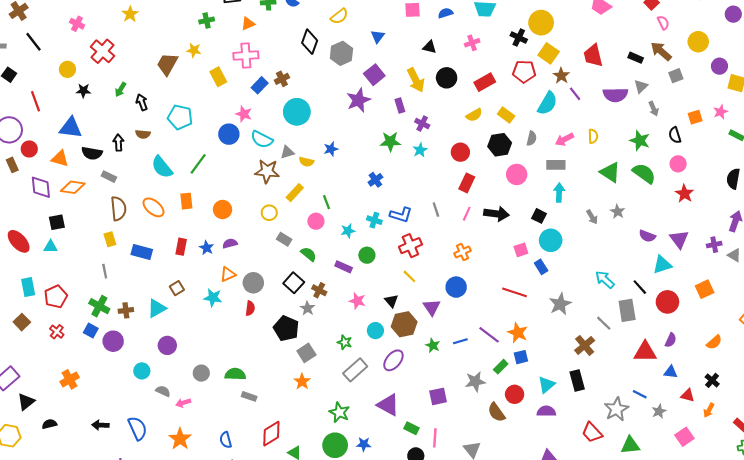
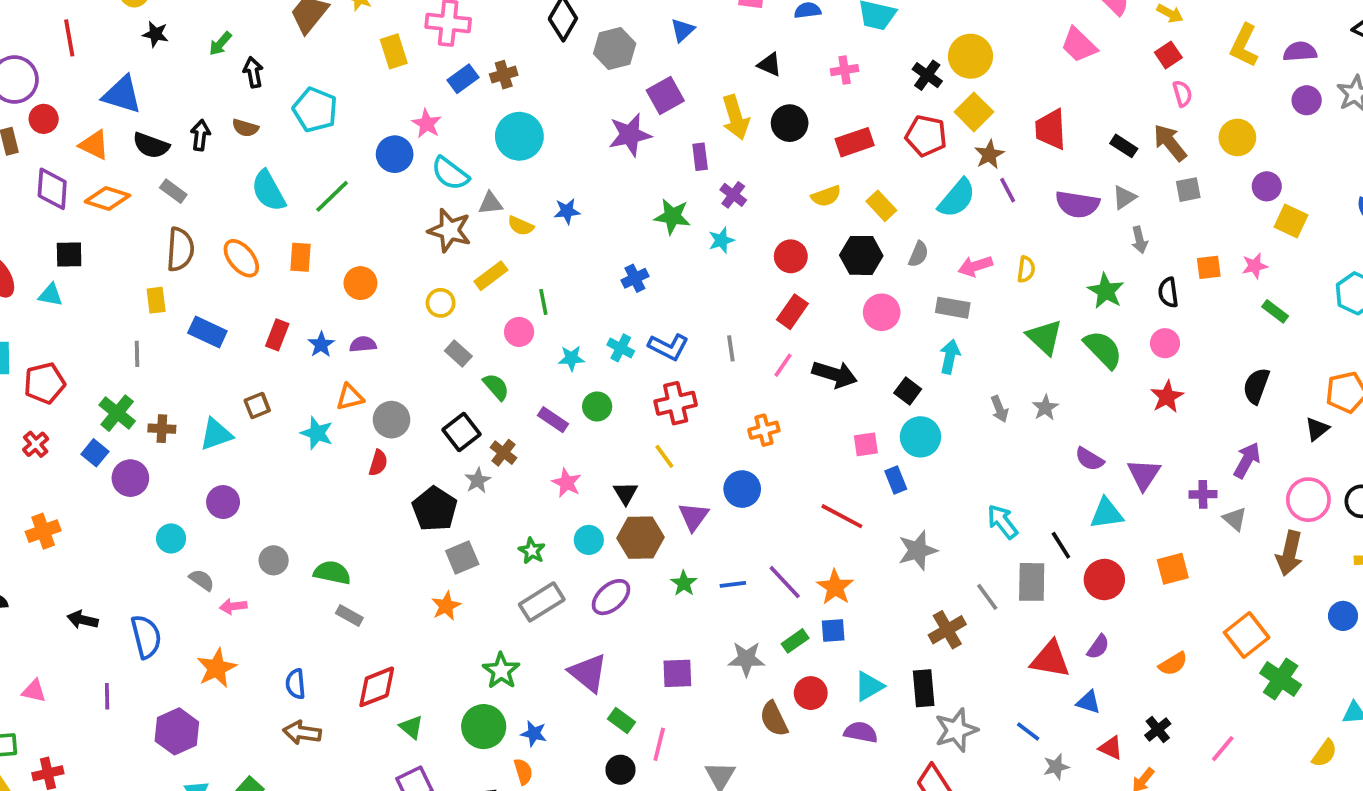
gray star: (616, 409) -> (956, 730), moved

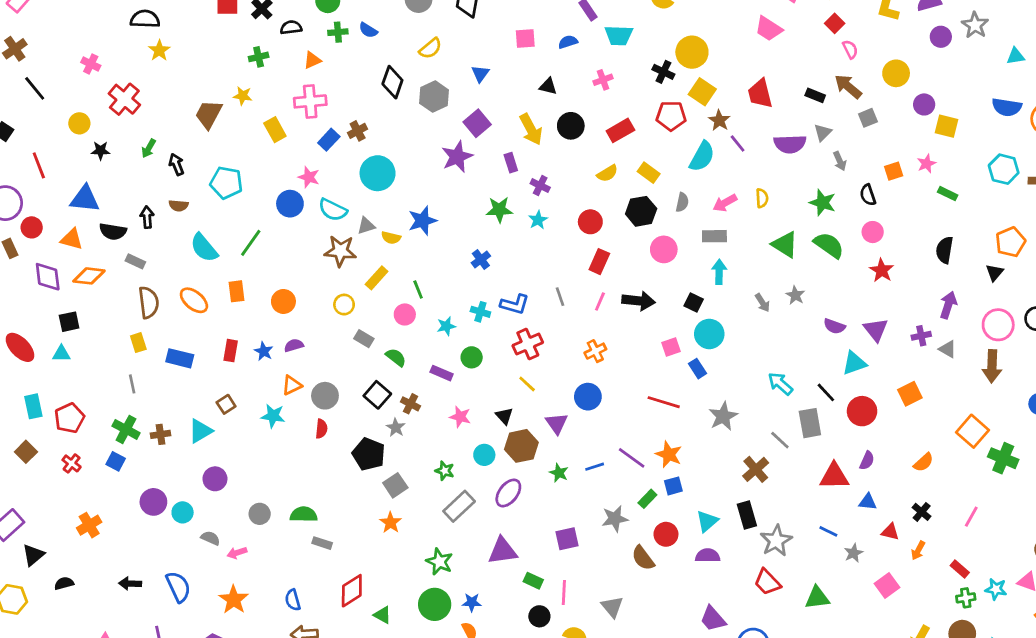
blue star: (567, 211) -> (422, 221), size x1.5
purple circle: (130, 478) -> (153, 502), moved
purple triangle: (588, 673) -> (502, 551), turned -36

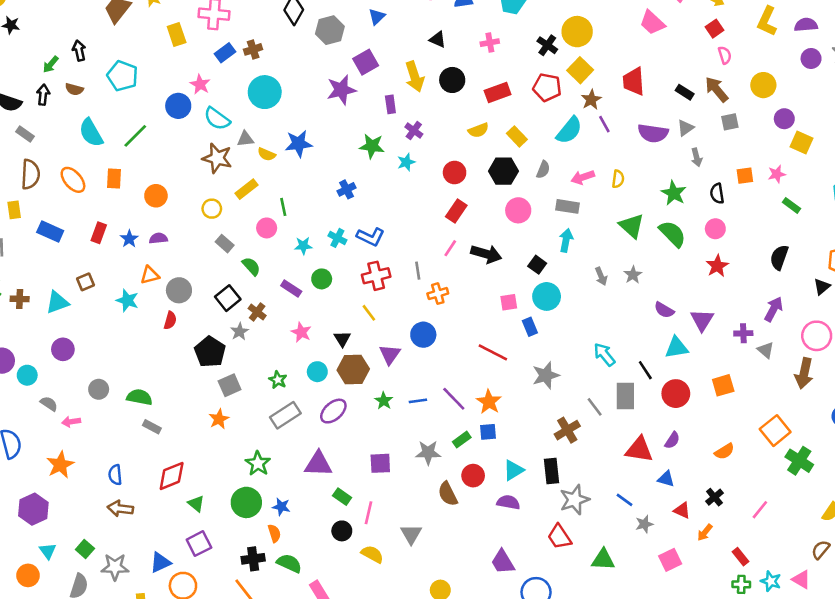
green arrow: (149, 148) -> (51, 64), moved
gray line: (560, 297) -> (418, 271), moved

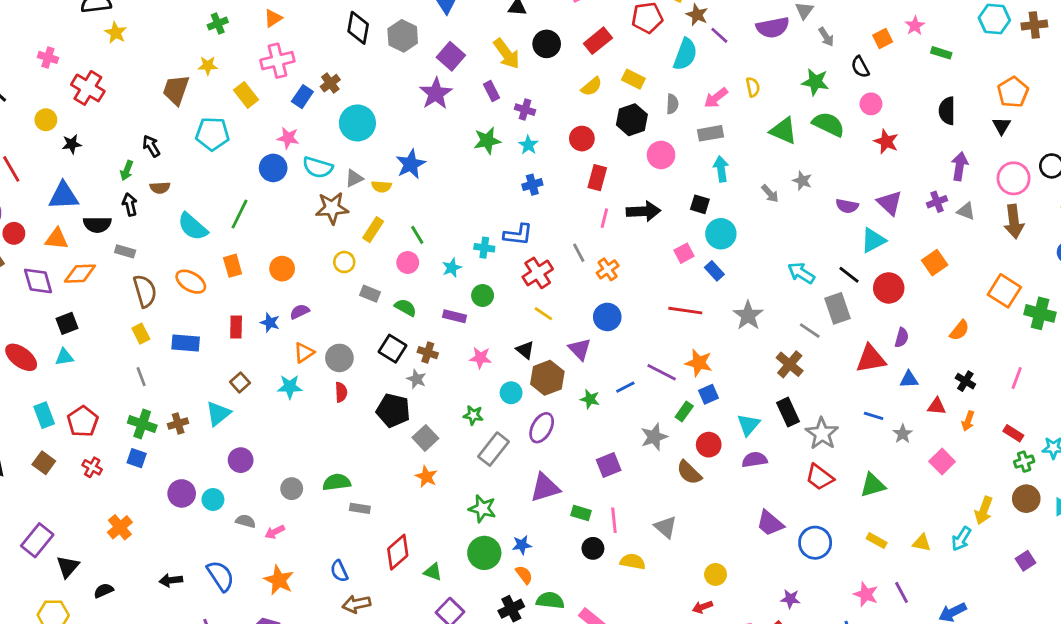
cyan pentagon: (123, 76) -> (212, 134), moved
blue cross: (347, 189) -> (532, 185), moved, turned 30

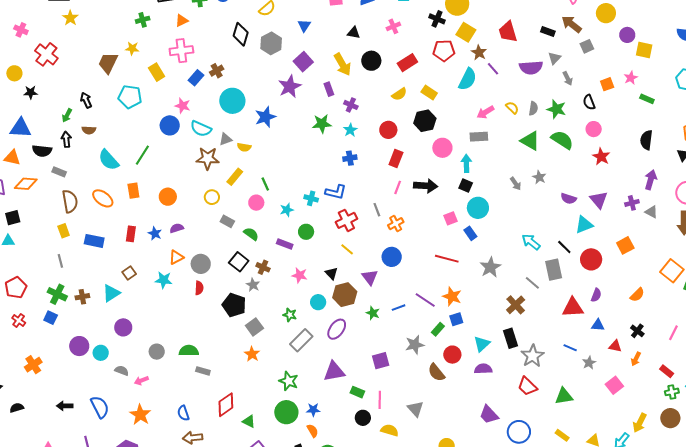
yellow semicircle: (753, 87) -> (512, 108), turned -40
gray semicircle: (672, 104) -> (533, 108), moved
blue star: (411, 164) -> (265, 117), moved
cyan arrow: (721, 169) -> (466, 163), moved

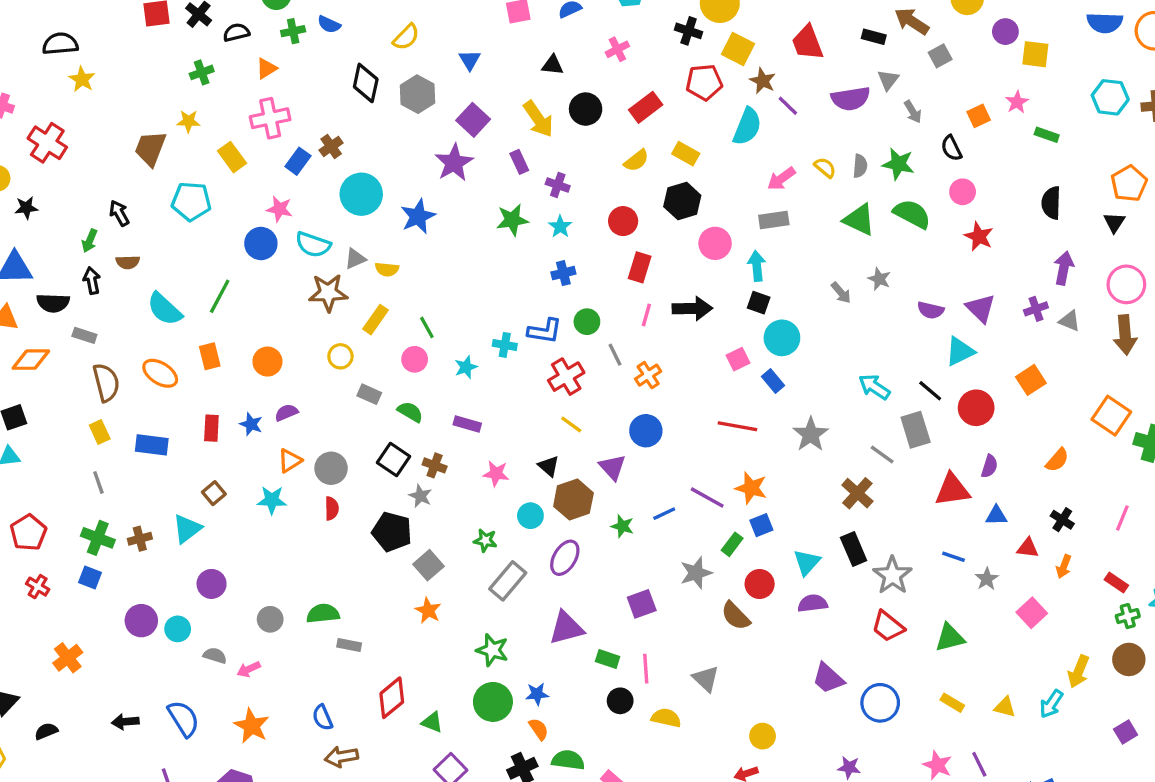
green circle: (306, 232) -> (587, 322), moved

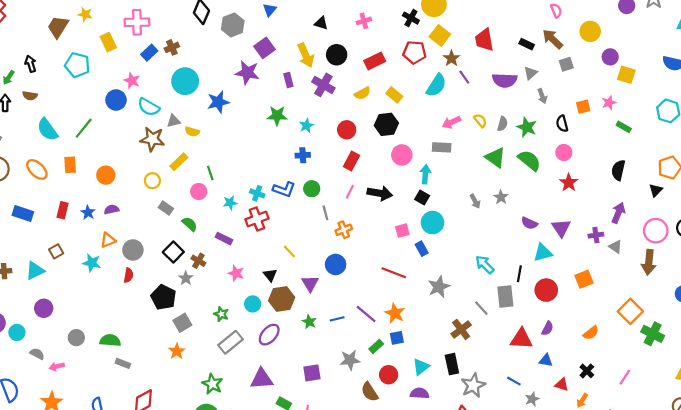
purple star: (454, 163) -> (247, 73), turned 30
purple cross: (558, 185) -> (323, 85), moved, size x1.5
red cross: (566, 377) -> (257, 219), moved
black line: (930, 391) -> (519, 274), turned 49

